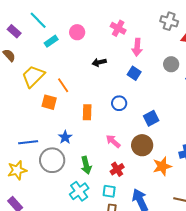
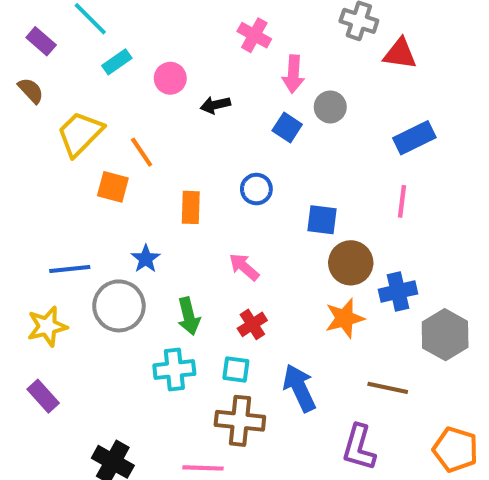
pink circle: (77, 32) -> (170, 78), moved
gray circle: (171, 64) -> (330, 107), moved
blue square: (151, 118) -> (322, 220), turned 35
brown circle: (142, 145) -> (351, 263), moved
cyan cross: (79, 191) -> (174, 370), turned 30

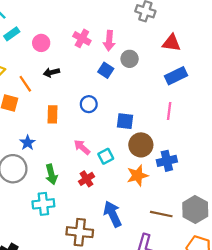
pink cross: (254, 35) -> (82, 38), moved
red triangle: (400, 54) -> (171, 43), moved
black arrow: (215, 105) -> (51, 72), moved
gray hexagon: (445, 335) -> (195, 209), moved
cyan square: (236, 370) -> (106, 156), moved, turned -35

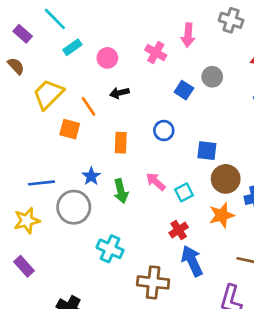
pink arrow: (109, 41) -> (188, 35), moved
green arrow: (51, 174) -> (121, 191), moved
red cross: (86, 179) -> (179, 230), moved
cyan cross: (43, 204) -> (110, 249), turned 30

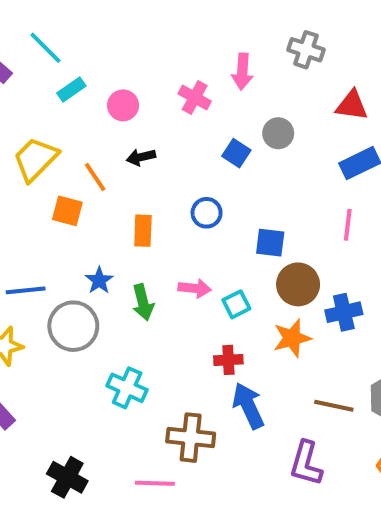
pink arrow: (156, 182) -> (195, 288), turned 145
red cross: (179, 230) -> (228, 360), turned 30

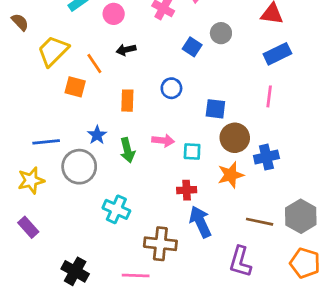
cyan square: (236, 304) -> (192, 152), turned 30

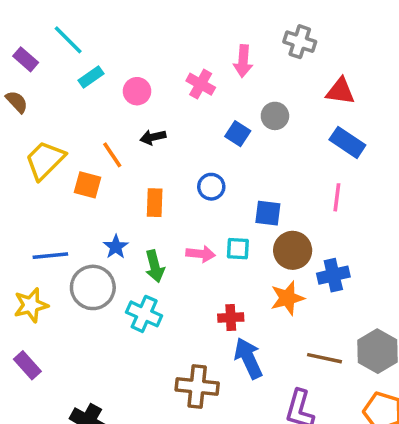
yellow trapezoid: (53, 51) -> (45, 160), moved
blue rectangle: (277, 54) -> (347, 142), turned 60
cyan square: (192, 152) -> (238, 249), moved
cyan cross: (116, 209) -> (144, 314), moved

